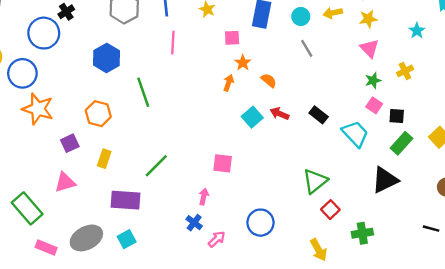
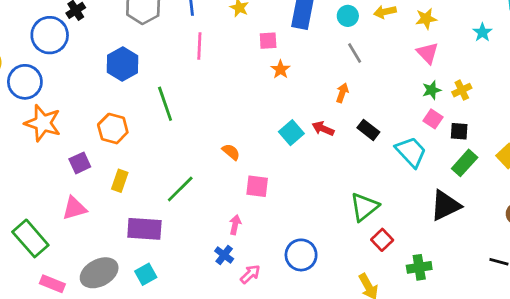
yellow cross: (405, 71) -> (462, 90), moved
orange semicircle: (269, 80) -> (231, 152), moved
orange arrow: (229, 83) -> (342, 93), moved

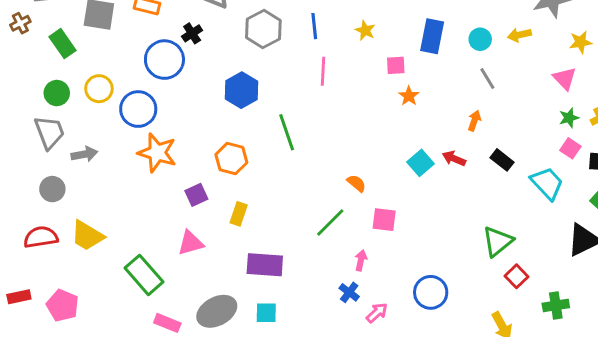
yellow star: (426, 19) -> (581, 42), moved
green line: (180, 189) -> (330, 223), moved
cyan square: (146, 274) -> (266, 313), turned 30

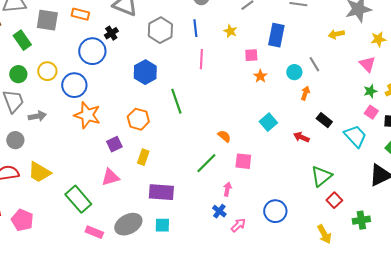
cyan circle: (480, 39) -> (294, 72), moved
red arrow: (454, 159) -> (301, 137), moved

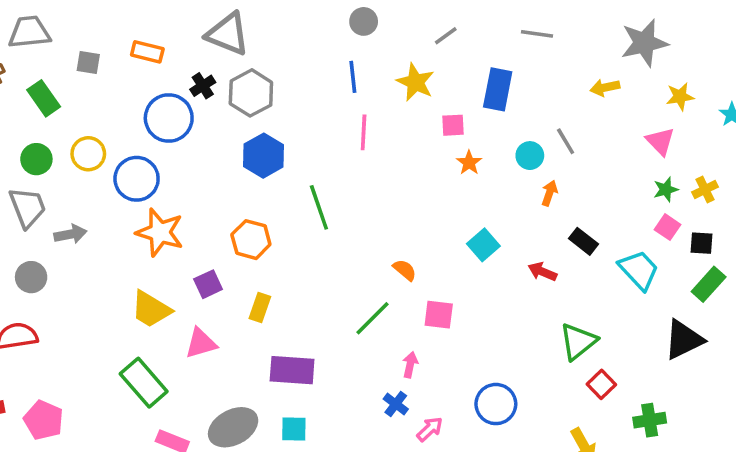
gray square: (47, 20) -> (88, 63), size x0.6
gray hexagon: (160, 30) -> (251, 93), moved
yellow star: (230, 31) -> (415, 82), size x1.5
yellow trapezoid: (39, 172) -> (151, 309), moved

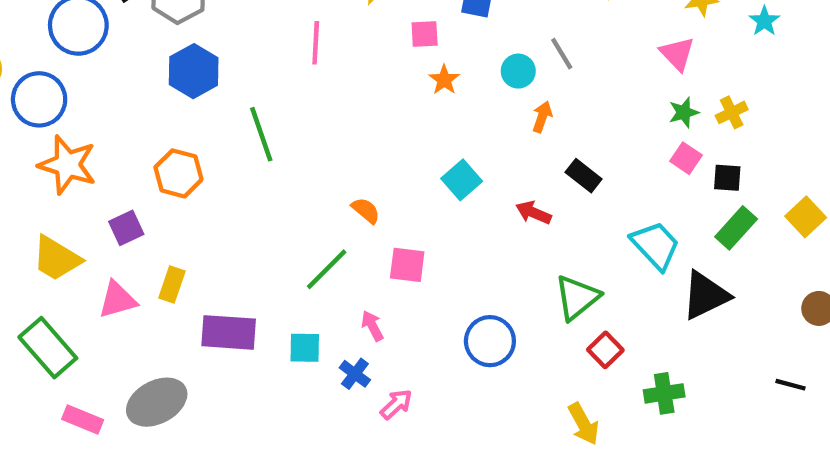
cyan trapezoid: (639, 270) -> (655, 245), moved
yellow rectangle: (260, 307) -> (172, 284), moved
pink arrow: (410, 365) -> (372, 326), turned -40
blue circle: (496, 404) -> (490, 341), moved
cyan square: (294, 429) -> (305, 348), moved

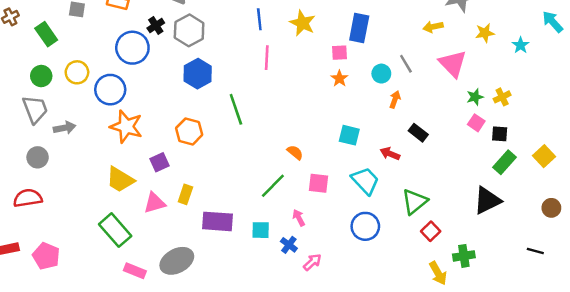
pink square: (425, 34) -> (339, 53), moved
pink triangle: (677, 54) -> (453, 64), moved, size x1.4
cyan square: (462, 180) -> (349, 135), turned -35
cyan trapezoid: (655, 245) -> (365, 181), moved
yellow arrow: (584, 424) -> (438, 273), moved

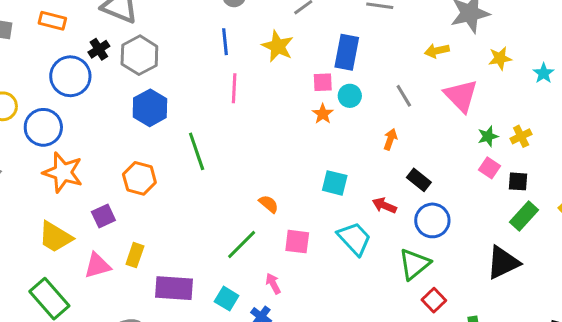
cyan circle: (381, 74) -> (350, 96), moved
blue circle: (365, 226) -> (432, 220), moved
cyan square: (261, 230) -> (227, 299), turned 30

